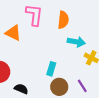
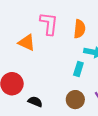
cyan rectangle: (51, 69) -> (78, 69), moved

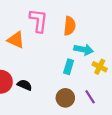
black semicircle: (35, 102) -> (25, 85), moved

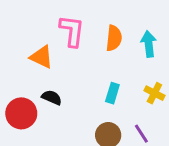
cyan arrow: (84, 50) -> (149, 44), moved, turned -108
black semicircle: (25, 85) -> (52, 97), moved

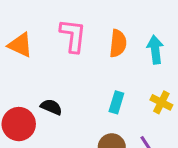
orange triangle: (42, 57) -> (20, 45), moved

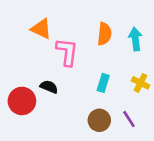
pink L-shape: (73, 36) -> (67, 52), moved
orange triangle: (20, 45) -> (41, 29), moved

